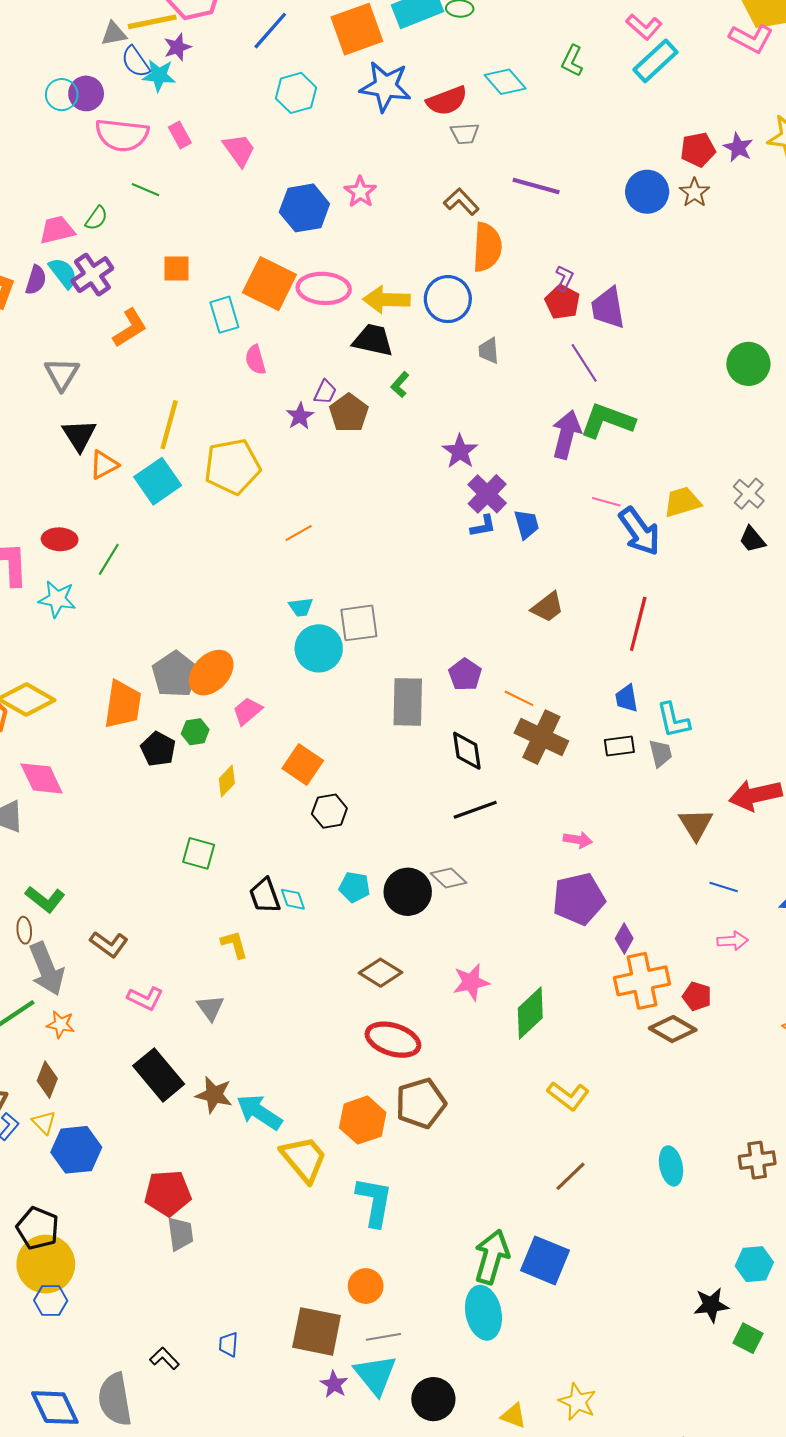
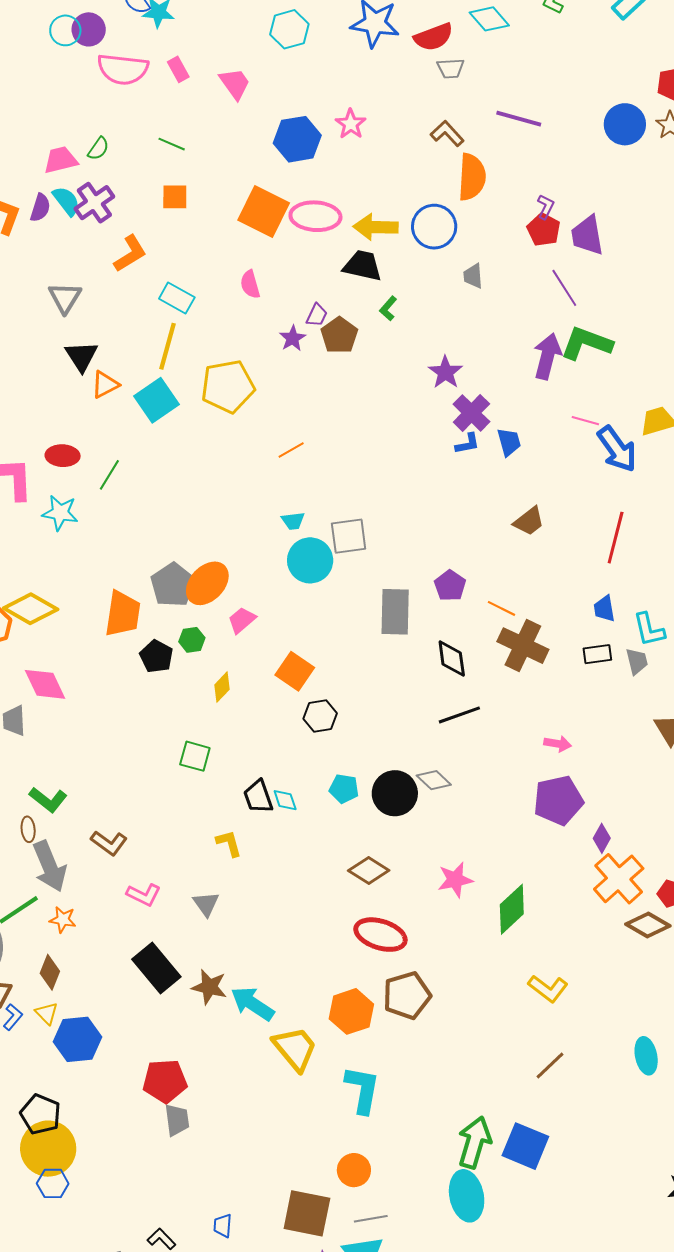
green line: (145, 190) -> (172, 144), moved
cyan rectangle: (224, 315) -> (177, 298), moved, turned -44
orange cross: (642, 981) -> (619, 879), turned -30

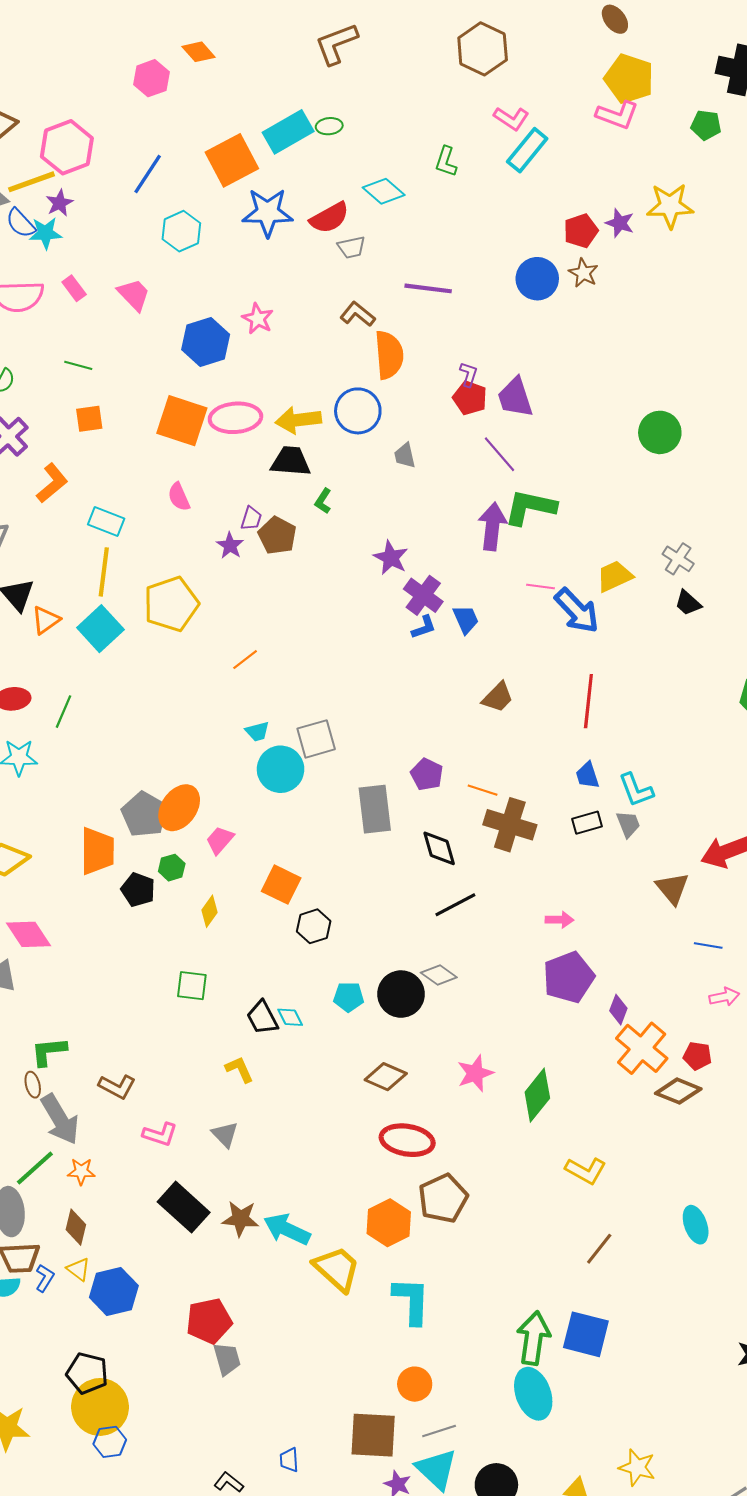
green L-shape: (48, 800) -> (49, 1051), turned 144

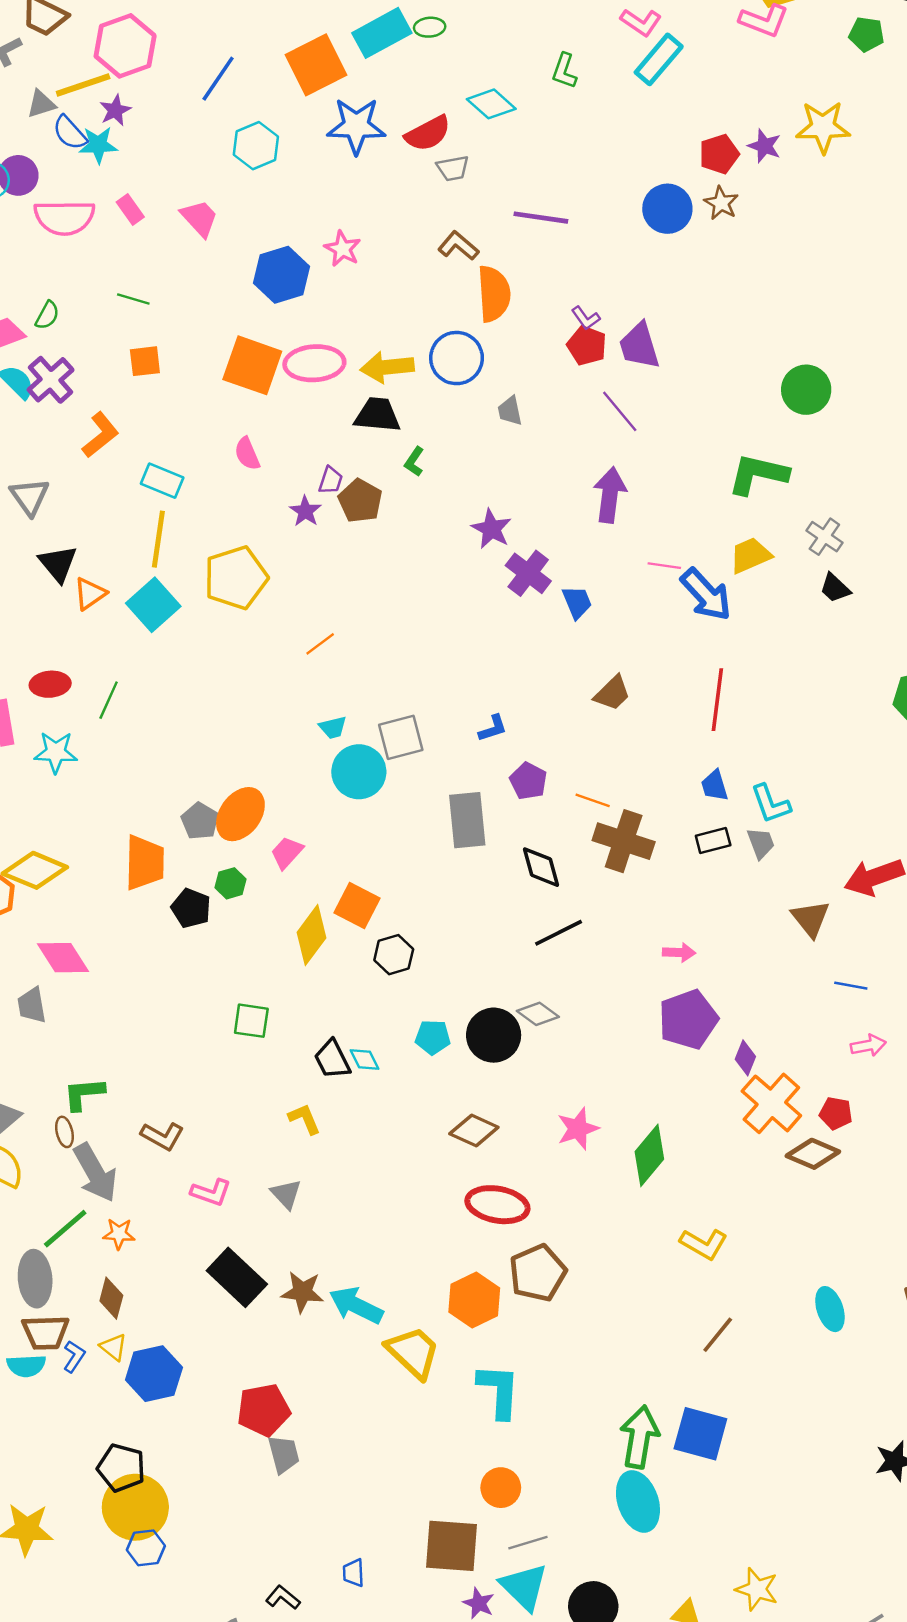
purple L-shape: (469, 374) -> (586, 318), turned 125
green L-shape: (530, 507) -> (758, 474), moved
blue L-shape: (424, 627) -> (493, 728), moved
gray pentagon: (144, 814) -> (200, 821), size x0.7
yellow diamond: (209, 911) -> (311, 935), moved, size x1.6

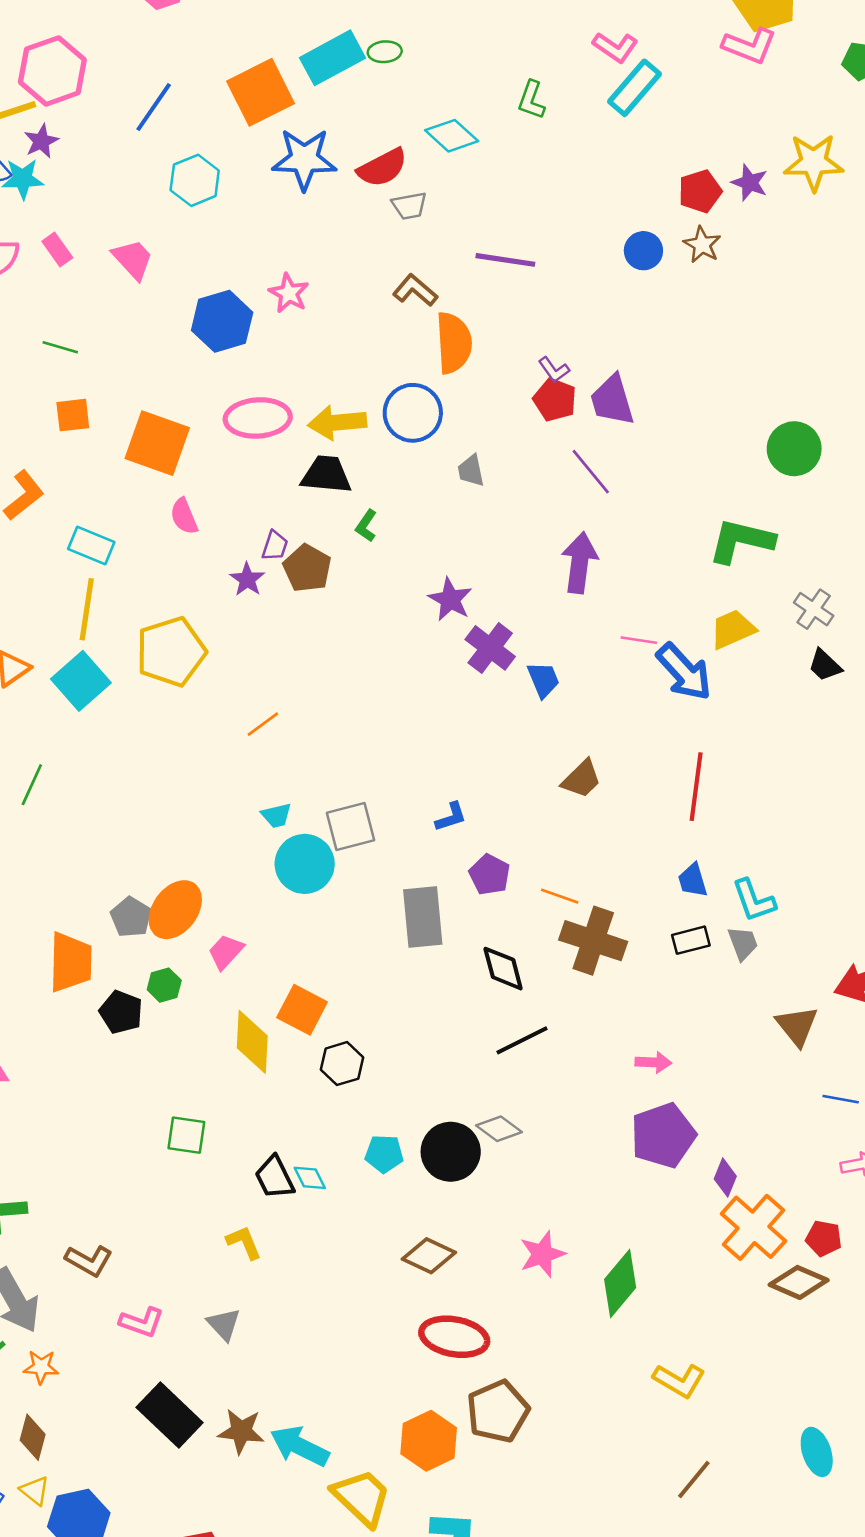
blue circle: (667, 209) -> (643, 251), size x0.7
orange square: (252, 365) -> (157, 443), moved
yellow diamond: (311, 935) -> (252, 1042), turned -34

